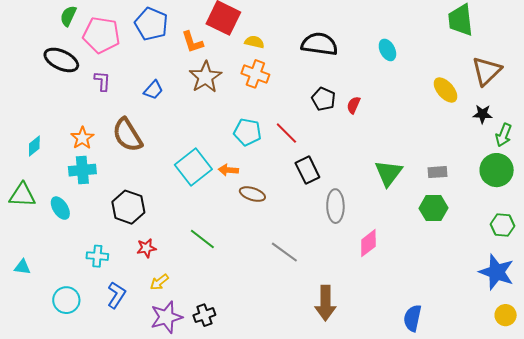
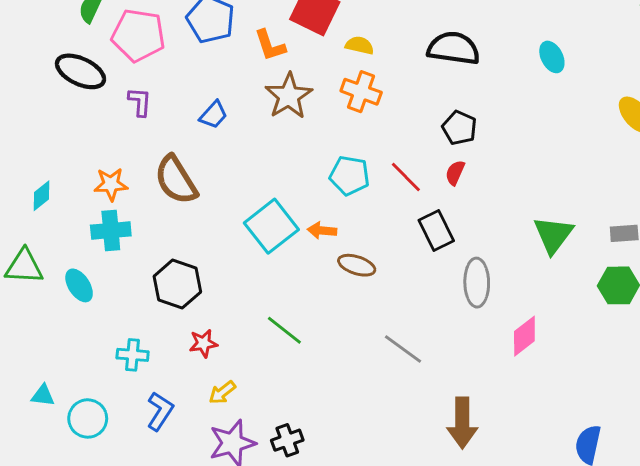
red semicircle: (353, 105) -> (455, 173), moved
orange star: (82, 138) -> (111, 184), turned 30
cyan triangle: (22, 267) -> (43, 395), moved

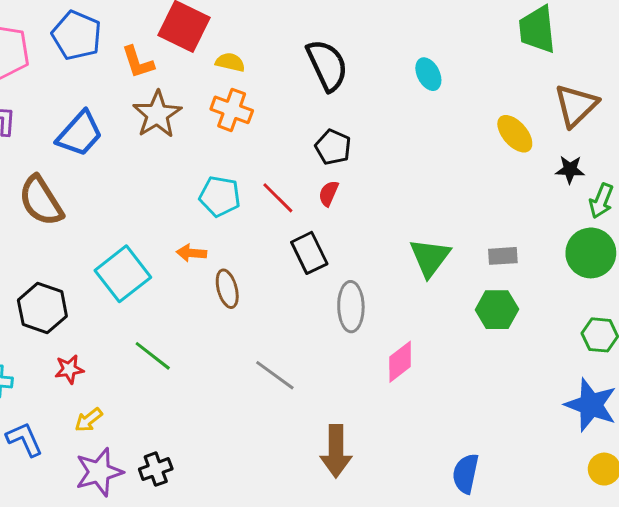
black semicircle: (454, 48) -> (327, 65), turned 57
blue trapezoid: (214, 115) -> (80, 134), size x1.6
cyan square: (271, 226) -> (123, 274), moved
brown ellipse: (357, 265) -> (227, 289), turned 57
blue L-shape: (160, 411) -> (25, 439), turned -57

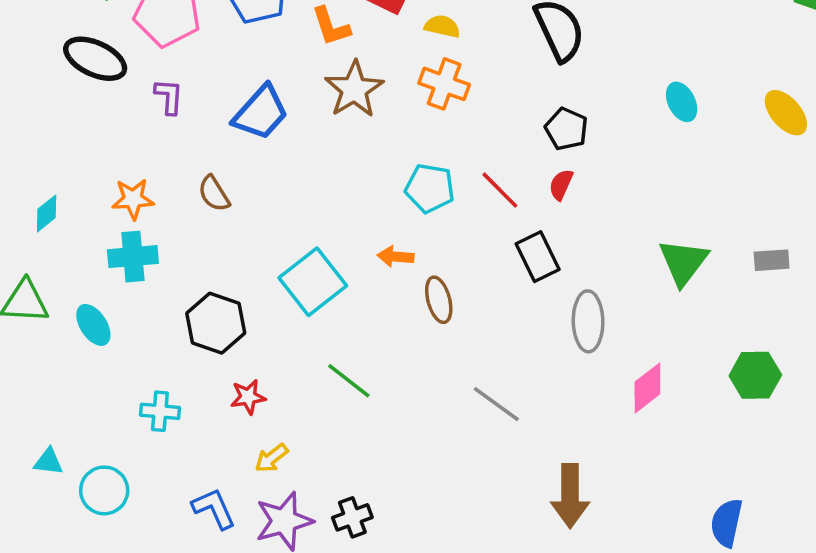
cyan ellipse: (428, 74) -> (682, 102), moved
brown semicircle: (41, 201) -> (214, 194), size x0.6
green hexagon: (497, 310) -> (755, 375), moved
blue L-shape: (25, 439) -> (214, 508), moved

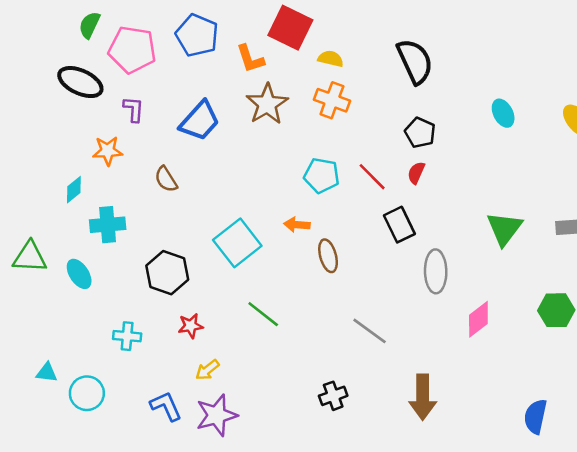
orange star: (133, 199) -> (108, 151), moved
cyan diamond: (47, 213) -> (74, 190), moved
black cross: (352, 517) -> (333, 396), moved

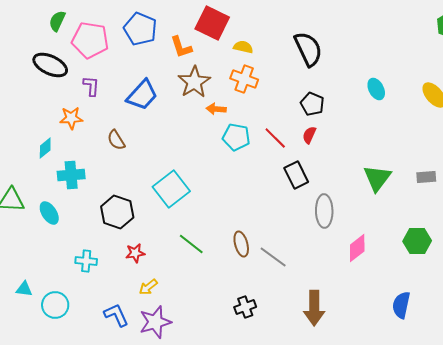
orange arrow: (297, 225) -> (216, 109), moved
brown ellipse: (328, 256) -> (241, 244), moved
blue semicircle: (535, 417) -> (401, 305), moved

